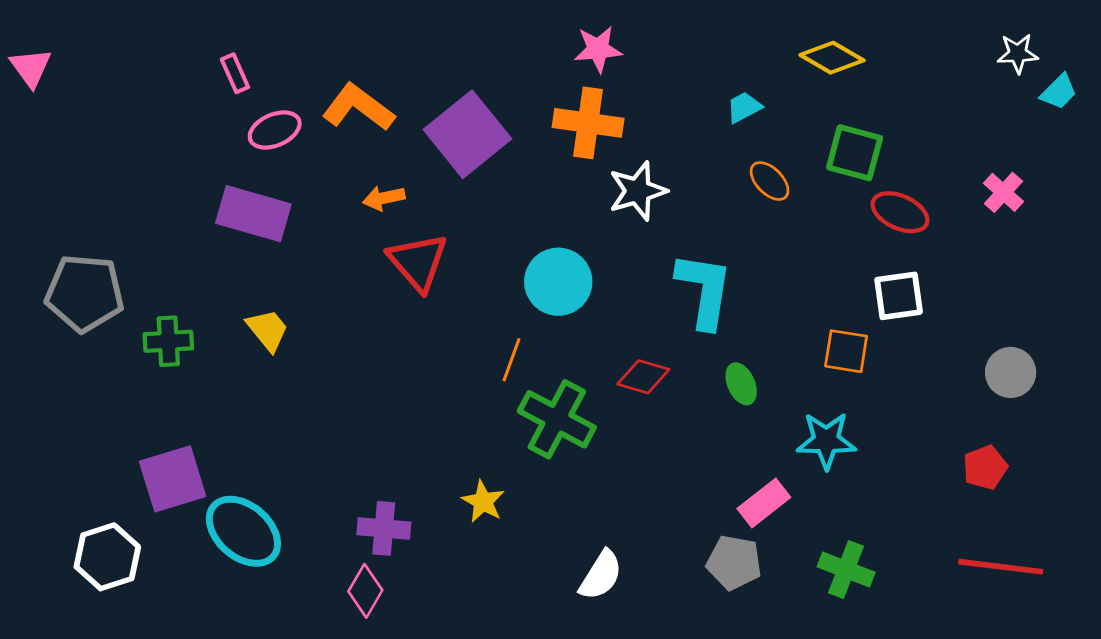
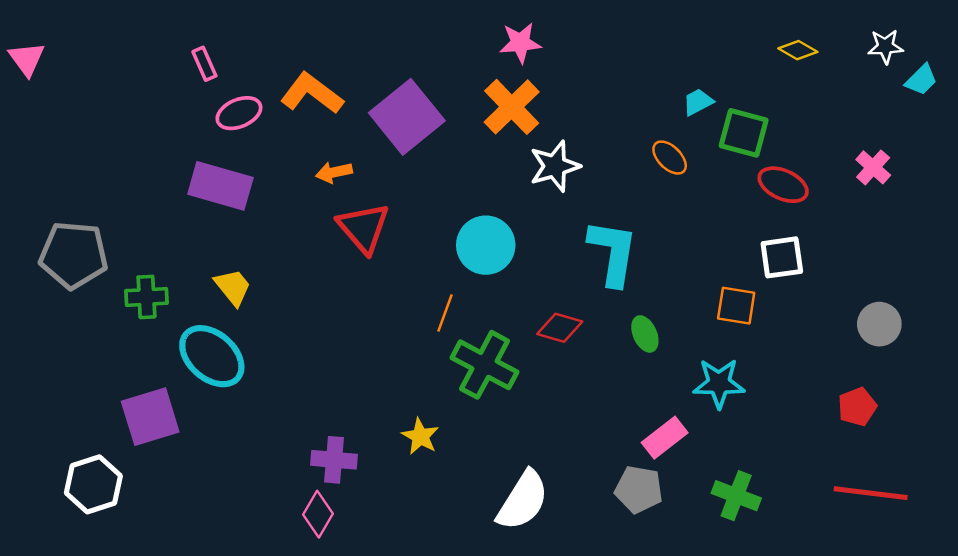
yellow diamond: (832, 58) -> (798, 50), moved, size x0.7
cyan trapezoid: (744, 107) -> (698, 102), moved
orange cross: (588, 123) -> (512, 107), turned 38
cyan ellipse: (243, 531) -> (212, 356), moved
white semicircle: (601, 575) -> (523, 501), size x1.4

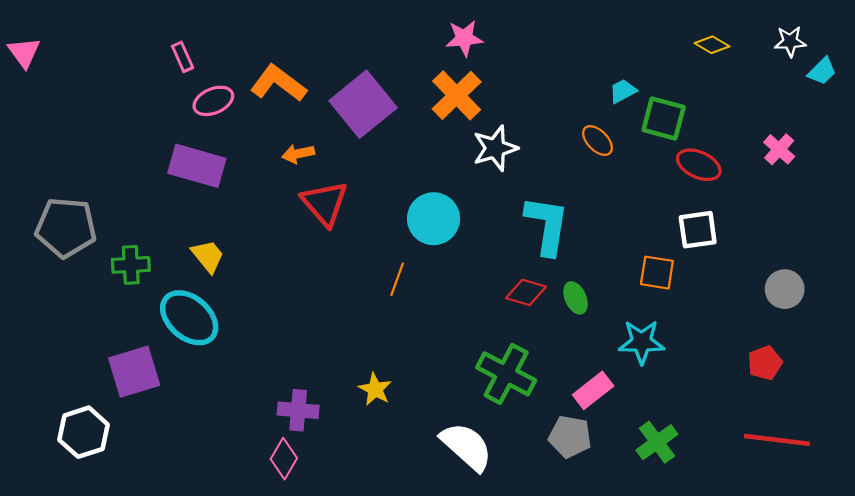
red diamond: (560, 328) -> (526, 292), moved
green cross: (485, 365) -> (506, 374), moved
green cross: (736, 496) -> (657, 442), turned 33
white semicircle: (523, 501) -> (467, 447), turned -80

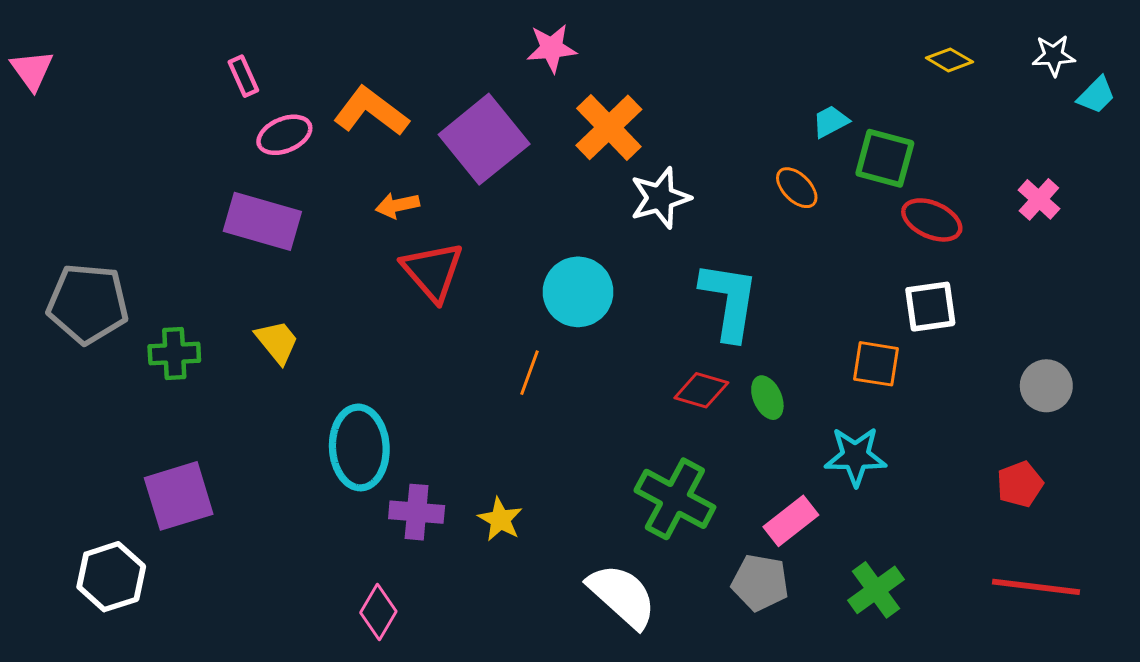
pink star: (464, 38) -> (552, 48), moved
cyan ellipse: (189, 318) -> (359, 447), moved, turned 46
purple cross: (298, 410) -> (417, 512), moved

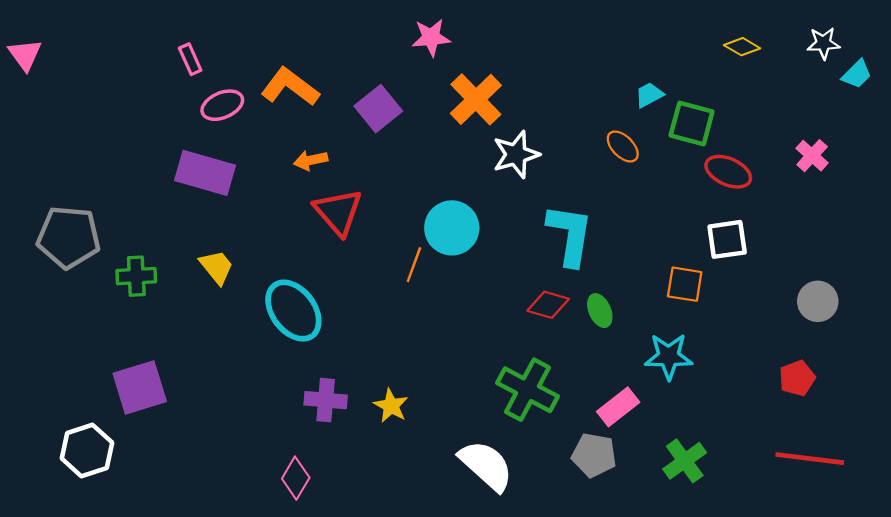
purple square: (484, 139) -> (378, 109), size x0.7
orange line: (530, 373) -> (414, 265), moved
cyan ellipse: (359, 447) -> (293, 311), moved, turned -34

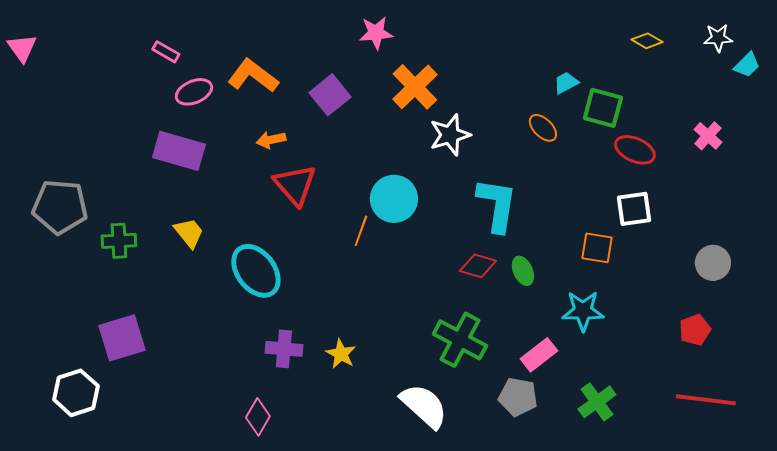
pink rectangle: (190, 59) -> (166, 52), turned -36

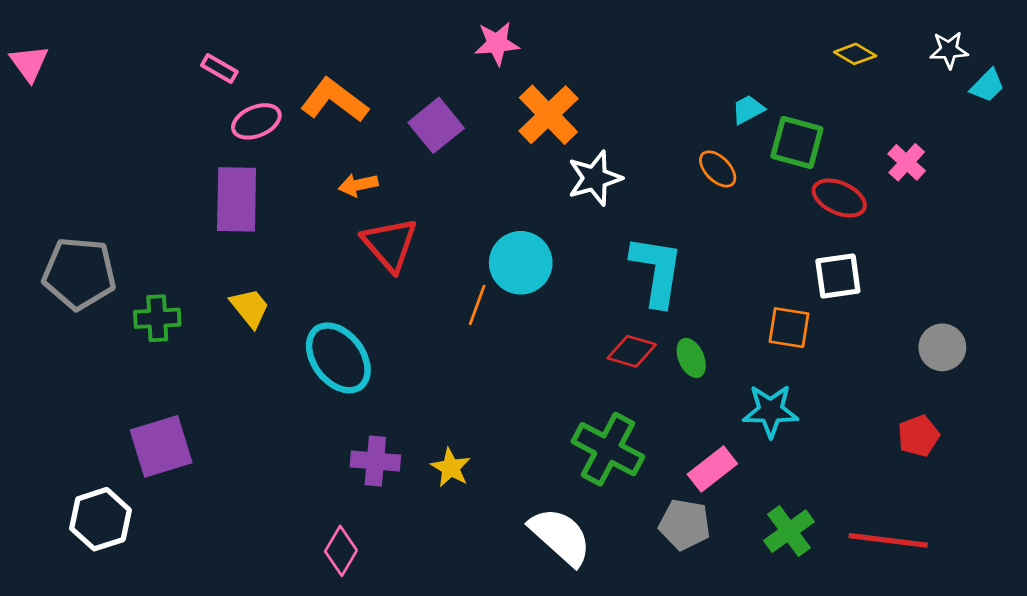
pink cross: (708, 136) -> (907, 162), moved
purple rectangle: (179, 151) -> (237, 199), turned 75
red line: (706, 400) -> (888, 540), moved

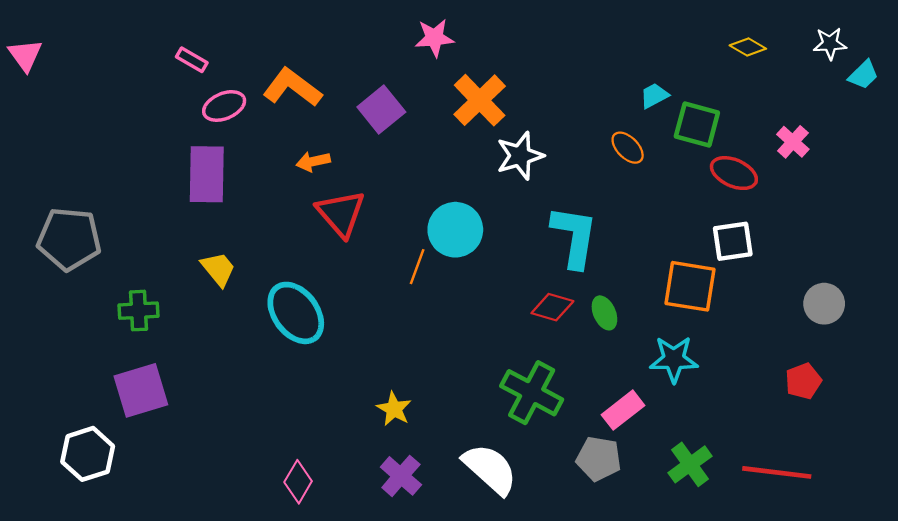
green cross: (157, 318) -> (139, 311), moved
orange square: (789, 328) -> (690, 286), size x1.4
purple cross: (375, 461) -> (401, 476), moved, turned 36

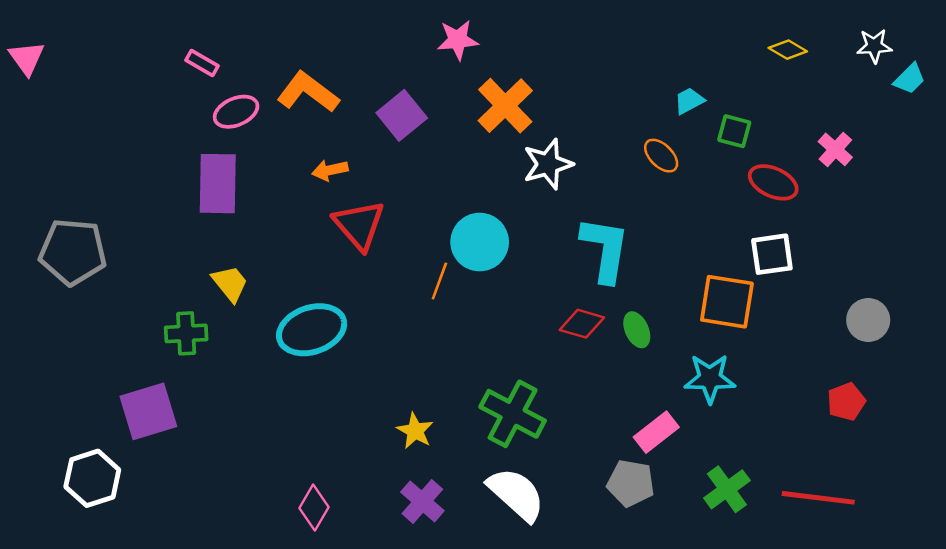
green square: (697, 124) -> (734, 131), size x0.7
green cross: (139, 311) -> (186, 333), moved
cyan ellipse: (296, 313) -> (312, 330), turned -72
green cross: (532, 393) -> (513, 414), moved

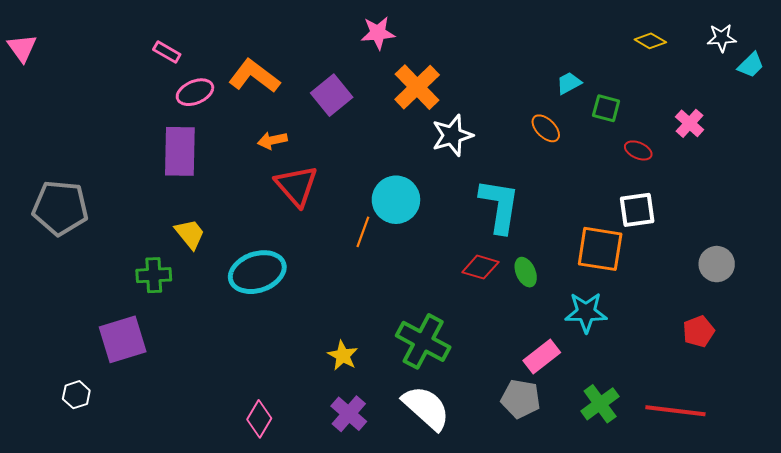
red ellipse: (773, 182) -> (638, 150), size x0.7
white hexagon: (92, 478) -> (76, 395), size x0.6

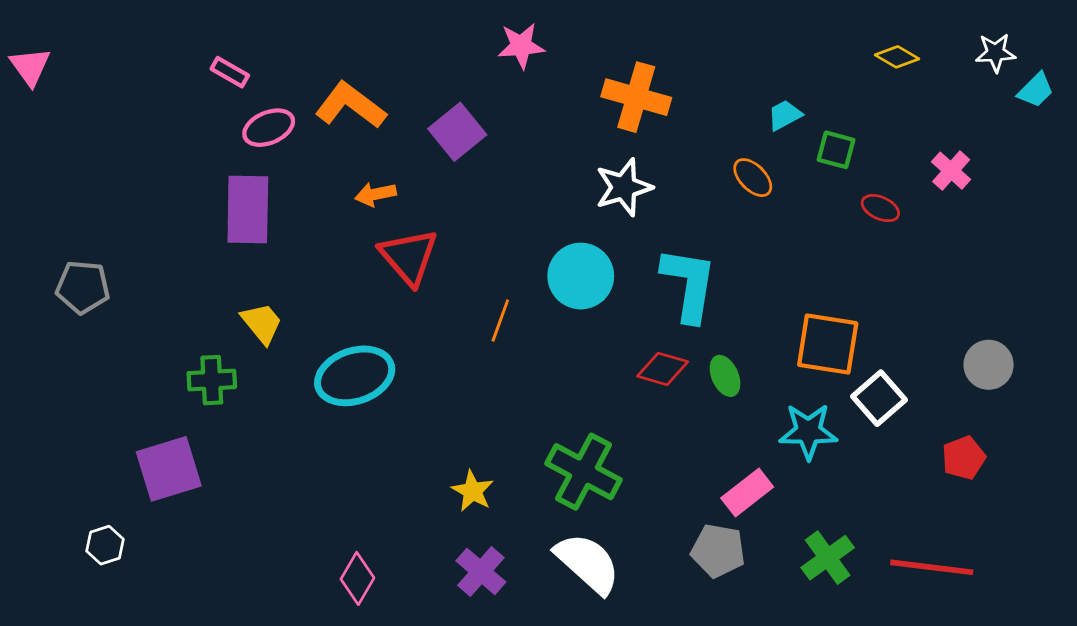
orange cross: (417, 87) -> (636, 97), moved, turned -30
cyan circle: (396, 200) -> (581, 276), moved
gray pentagon: (60, 208) -> (83, 287), size x0.7
white square: (637, 210) -> (879, 398), moved, turned -33

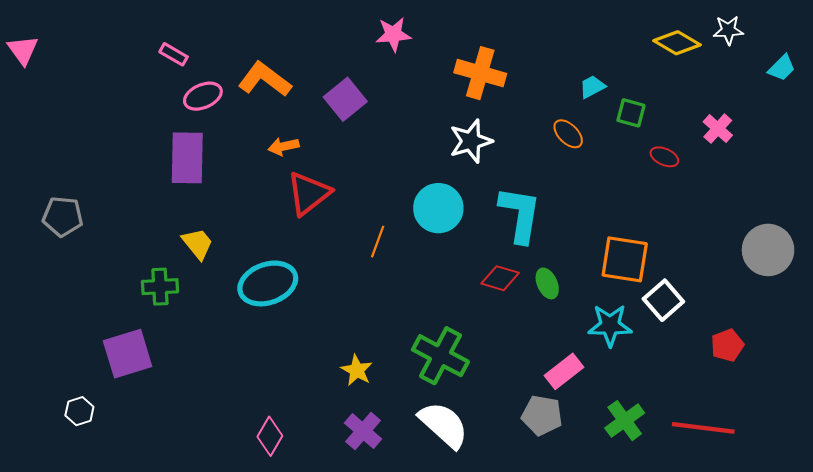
white star: (995, 53) -> (728, 30), moved
yellow diamond: (897, 57) -> (677, 43), size x1.4
red triangle: (409, 257) -> (309, 193), turned 33
gray circle: (989, 365) -> (768, 250), moved, size x1.4

